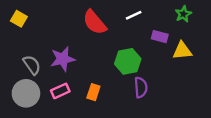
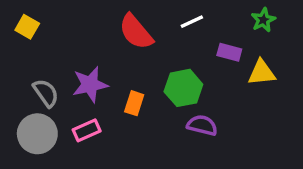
purple semicircle: (141, 87) -> (202, 125), turned -72
orange rectangle: (93, 92) -> (134, 103), moved

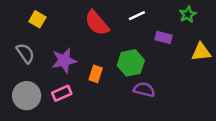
yellow square: (27, 27) -> (37, 19), moved
yellow triangle: (262, 73) -> (201, 52), moved
gray semicircle: (46, 93) -> (25, 53), moved

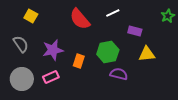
green star: (188, 14) -> (168, 16), moved
yellow triangle: (201, 52) -> (147, 54), moved

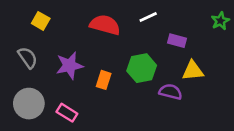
red semicircle: (80, 19) -> (105, 25), turned 145
purple semicircle: (119, 74) -> (171, 92), moved
pink rectangle: (51, 77) -> (67, 113), moved, turned 56

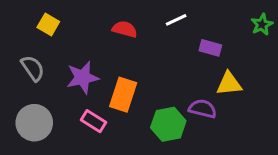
red semicircle: (105, 25) -> (125, 29), size x0.7
green hexagon: (142, 68) -> (168, 124), moved
orange rectangle: (104, 80) -> (123, 95), size x1.5
pink rectangle: (67, 113) -> (93, 121), moved

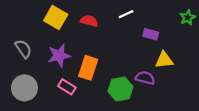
yellow square: (48, 25) -> (56, 18), moved, size x1.5

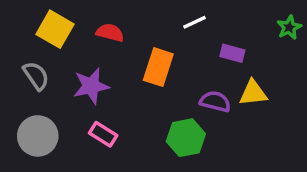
yellow square: (56, 18) -> (55, 29), moved
red semicircle: (89, 21) -> (110, 33), moved
orange rectangle: (88, 68) -> (158, 67), moved
purple semicircle: (145, 78) -> (215, 102), moved

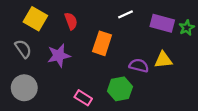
green star: (289, 27) -> (187, 28), moved
red semicircle: (110, 33) -> (71, 21), turned 54
purple rectangle: (232, 53) -> (162, 23), moved, size x1.5
pink rectangle: (103, 134) -> (83, 98), moved

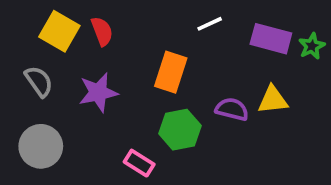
red semicircle: (71, 21) -> (102, 31), moved
green hexagon: (120, 89) -> (180, 130), moved

